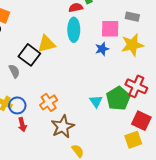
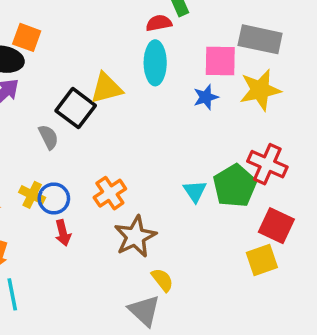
gray rectangle: (132, 17) -> (260, 39), size x1.6

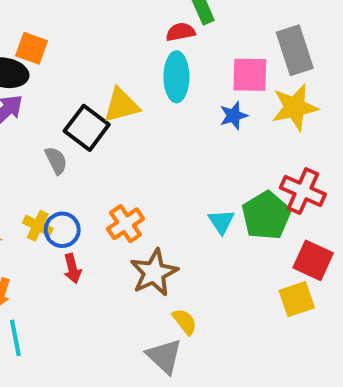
gray rectangle: (260, 39) -> (295, 50), turned 60

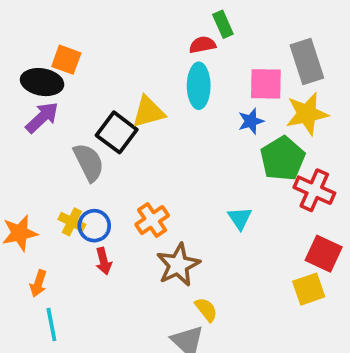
gray semicircle: (56, 160) -> (89, 162), size x1.5
green pentagon: (266, 216) -> (283, 159), moved

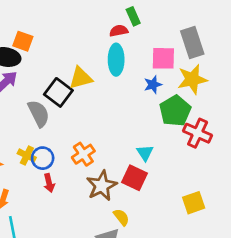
red square: (324, 254) -> (134, 178), moved

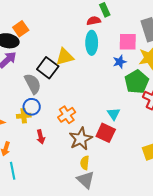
orange square: (23, 41) -> (21, 29), turned 35
yellow cross: (27, 155) -> (24, 116), turned -32
blue circle: (43, 158) -> (32, 107), moved
yellow semicircle: (121, 217) -> (85, 163), moved, turned -136

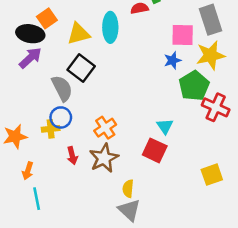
cyan ellipse: (92, 43) -> (110, 27), moved
yellow triangle: (65, 57) -> (79, 34), moved
brown star: (81, 139) -> (104, 158), moved

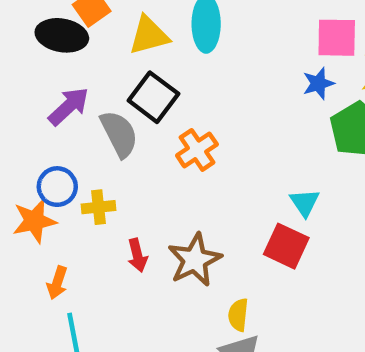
purple arrow: (30, 58) -> (69, 106), moved
blue circle: (61, 117) -> (57, 187), moved
orange cross: (105, 128) -> (197, 150), moved

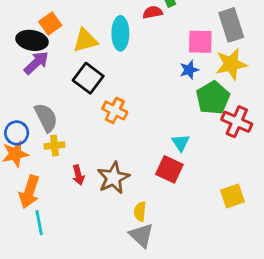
purple arrow: (69, 106) -> (36, 63), moved
gray semicircle: (119, 134) -> (46, 117), moved
orange cross: (197, 150) -> (115, 110), turned -30
blue circle: (57, 187) -> (17, 133), moved
orange arrow: (57, 283) -> (29, 192), size x1.6

